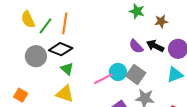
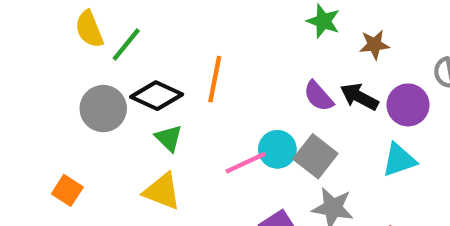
orange line: (65, 23) -> (215, 79), moved

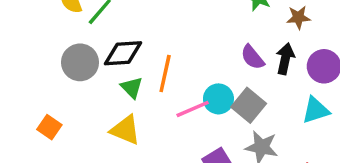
orange line: (215, 79) -> (165, 74), moved
black diamond: (157, 96) -> (123, 53), turned -30
black arrow: (359, 97) -> (285, 59), turned 72

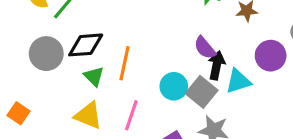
black arrow: (285, 59) -> (217, 65), moved
pink line: (193, 109) -> (131, 115), moved, turned -48
cyan triangle: (316, 110) -> (238, 81), moved

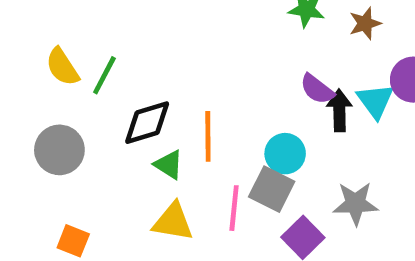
gray circle: (46, 54) -> (59, 150), moved
cyan triangle: (238, 81) -> (375, 101), moved, turned -36
gray square: (202, 92) -> (272, 189), moved

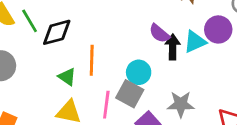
green line: (104, 75) -> (30, 21), turned -60
cyan triangle: (375, 101) -> (195, 42), turned 40
black diamond: (147, 123) -> (57, 32), moved

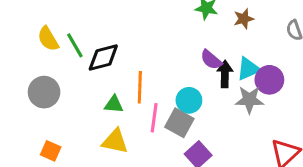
purple circle: (218, 29) -> (269, 80), moved
green triangle: (67, 77) -> (114, 104), turned -30
gray star: (181, 104) -> (249, 100), moved
pink line: (106, 105) -> (154, 118), moved

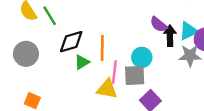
black diamond: (103, 58) -> (71, 42), moved
green triangle: (114, 104) -> (82, 62), turned -35
gray square: (179, 123) -> (135, 75), turned -30
yellow triangle: (115, 141) -> (107, 89), moved

